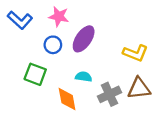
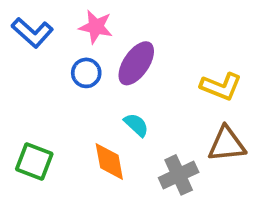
green square: (35, 74) -> (34, 161), moved
cyan semicircle: (84, 77) -> (136, 125), turned 35
gray cross: (110, 94) -> (179, 175), moved

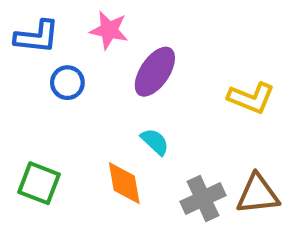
blue L-shape: (32, 33) -> (37, 37), turned -36
blue circle: (86, 73) -> (67, 83), moved
brown triangle: (227, 144) -> (258, 194), moved

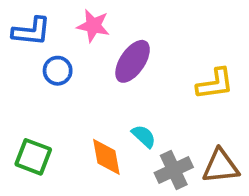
yellow L-shape: (251, 98) -> (215, 84), turned -30
cyan semicircle: (155, 142) -> (144, 136), moved

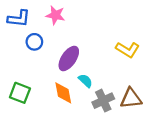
purple ellipse: (133, 61) -> (69, 58), moved
yellow L-shape: (215, 84) -> (128, 50), turned 40

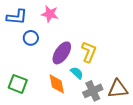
yellow L-shape: (128, 50) -> (89, 52), moved, turned -100

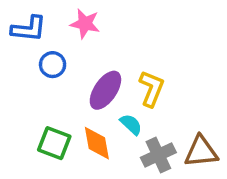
green square: (18, 84) -> (54, 143), moved

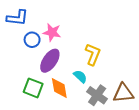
pink star: (85, 24) -> (52, 32), moved
purple ellipse: (105, 90) -> (50, 61), moved
gray cross: (158, 155) -> (97, 95), turned -30

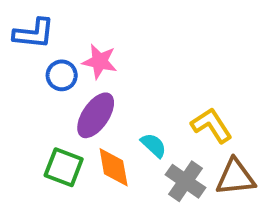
yellow L-shape: (93, 54) -> (211, 125), moved, turned -55

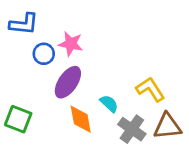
green square: (64, 167) -> (18, 119), moved

